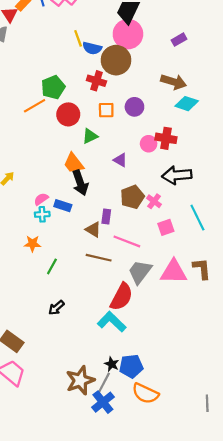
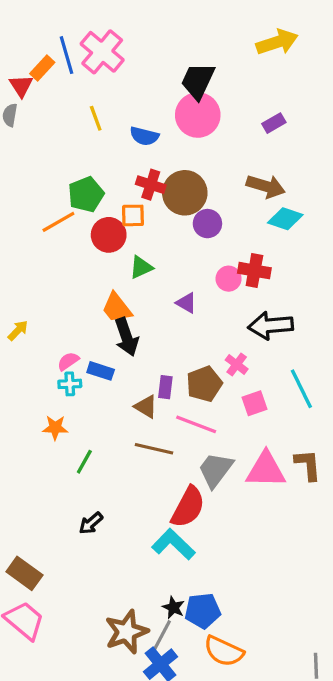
yellow line: (78, 38) -> (96, 118), moved
brown circle: (116, 60) -> (185, 193), moved
orange square: (106, 110) -> (133, 215), moved
brown pentagon: (132, 197) -> (204, 384), moved

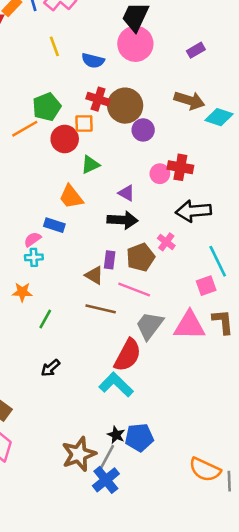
cyan diamond: (285, 219) -> (219, 117), moved
black arrow: (126, 337) -> (123, 220), moved, turned -68
blue rectangle: (101, 371) -> (54, 225), moved
pink square: (254, 403) -> (206, 286), moved
orange semicircle: (224, 651) -> (205, 470), moved

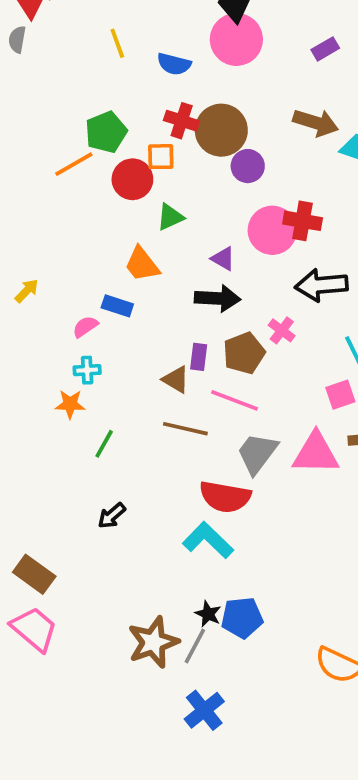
pink circle: (160, 174) -> (272, 230), size x1.6
cyan cross: (34, 257) -> (87, 370), moved
red semicircle: (128, 355) -> (225, 497), turned 72
blue cross: (106, 480) -> (204, 710), moved

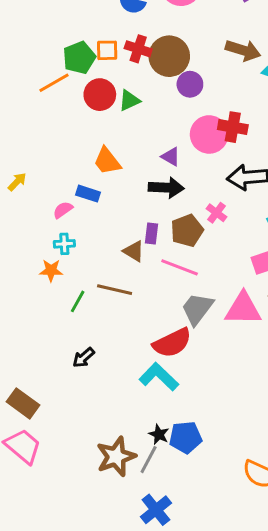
orange square: (161, 157) -> (107, 50), moved
green triangle: (170, 217) -> (129, 100), moved
brown line: (185, 429) -> (115, 290), moved
red semicircle: (225, 497) -> (172, 343), turned -36

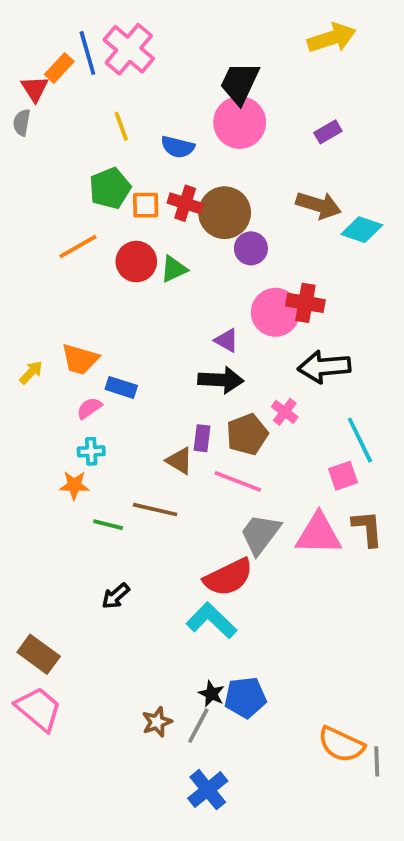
green pentagon: (79, 58) -> (110, 188), moved
orange trapezoid: (107, 161) -> (80, 359), moved, turned -36
green line: (78, 301) -> (108, 525), turned 75
brown star: (116, 457) -> (157, 722), size x0.6

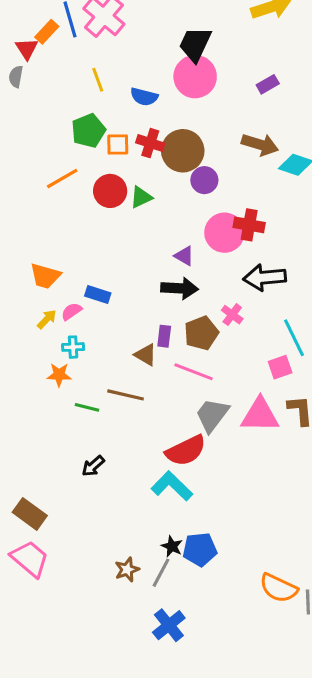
orange trapezoid: (80, 359) -> (45, 276), moved
yellow arrow: (31, 372) -> (47, 319), moved

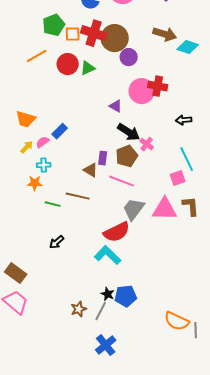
red cross: (150, 143) -> (94, 33), size x1.4
black arrow: (265, 277) -> (184, 120), moved, size x0.6
black arrow: (180, 288) -> (129, 132), moved, turned 30
blue rectangle: (98, 294) -> (60, 131), turned -63

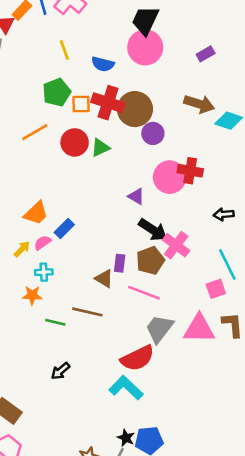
orange trapezoid: (26, 119) -> (36, 213), moved, turned -60
pink cross: (147, 144) -> (176, 245), size x1.5

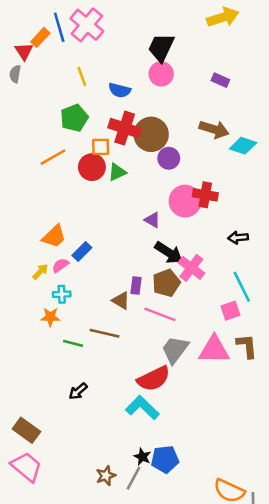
pink circle: (145, 47) -> (161, 74), size x0.7
purple rectangle: (206, 54) -> (220, 80), turned 54
orange square: (81, 104) -> (101, 147), moved

